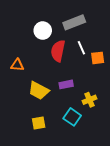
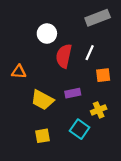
gray rectangle: (74, 22) -> (98, 18), moved
white line: (81, 48) -> (90, 53), turned 48
orange square: (98, 58) -> (103, 75), moved

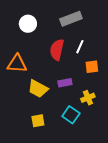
gray rectangle: (98, 18) -> (71, 19), moved
white circle: (47, 34) -> (28, 24), moved
orange triangle: (19, 72) -> (17, 64), size x1.5

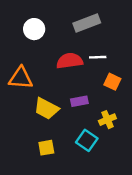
white line: (80, 47) -> (98, 57), turned 64
red semicircle: (57, 50) -> (70, 61), turned 70
orange square: (92, 67) -> (112, 82), turned 32

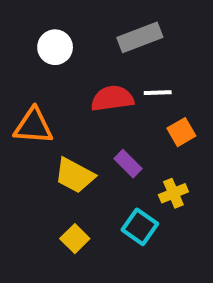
orange square: (112, 82) -> (181, 132), turned 35
purple rectangle: (79, 101) -> (128, 164), turned 56
yellow square: (46, 148) -> (75, 239), turned -35

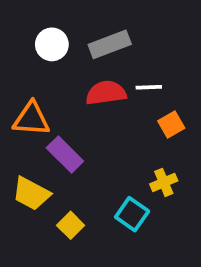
gray rectangle: (140, 37) -> (110, 44), moved
purple rectangle: (128, 164) -> (65, 154), moved, size x1.4
yellow trapezoid: (75, 175) -> (31, 194), moved

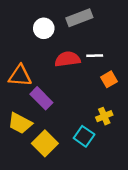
white circle: (52, 44) -> (44, 28), moved
gray rectangle: (110, 44) -> (79, 18), moved
yellow square: (71, 225) -> (45, 143), size x1.5

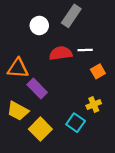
gray rectangle: (79, 18) -> (71, 16), turned -35

